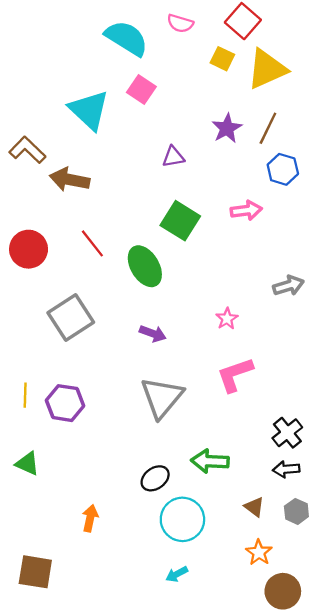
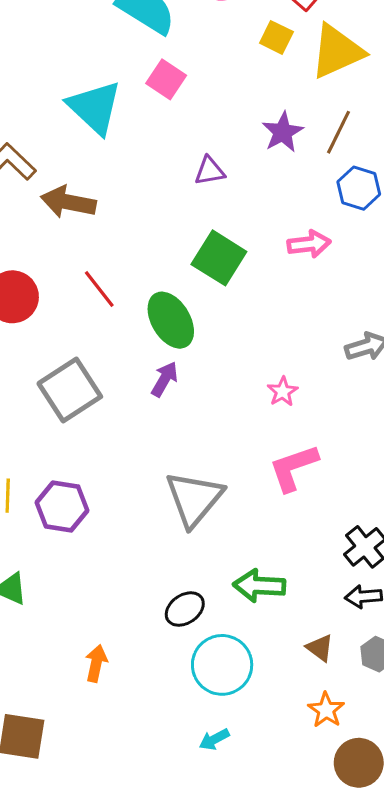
purple arrow: (153, 334) -> (165, 379), moved, turned -80

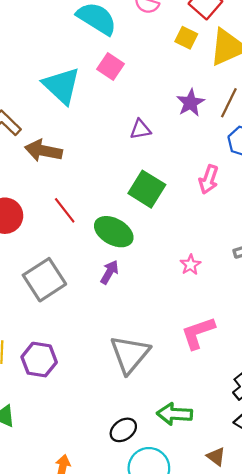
pink arrow: (309, 244) -> (209, 179), turned 116
green ellipse: (171, 320) -> (114, 232), turned -30
pink star: (283, 392) -> (190, 265), moved

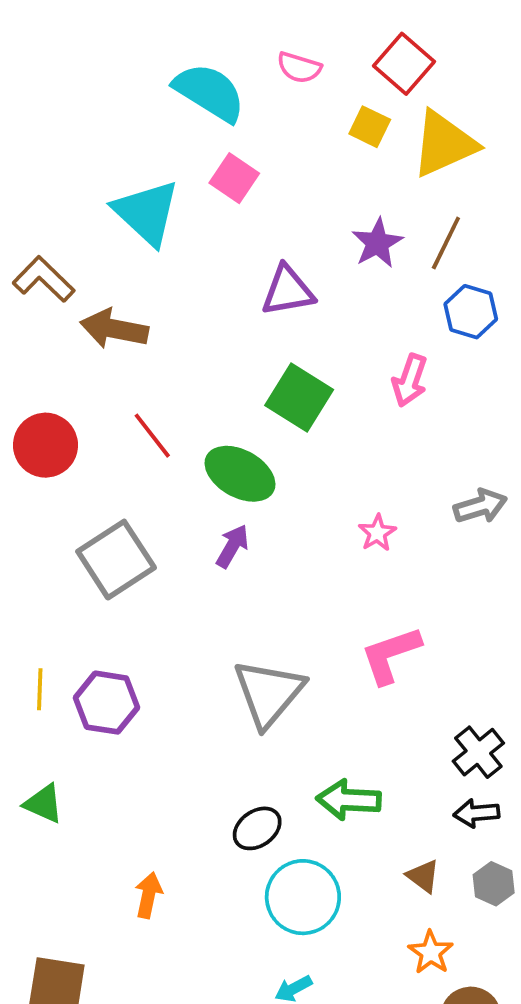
purple triangle: (140, 129) -> (288, 291), size x1.4

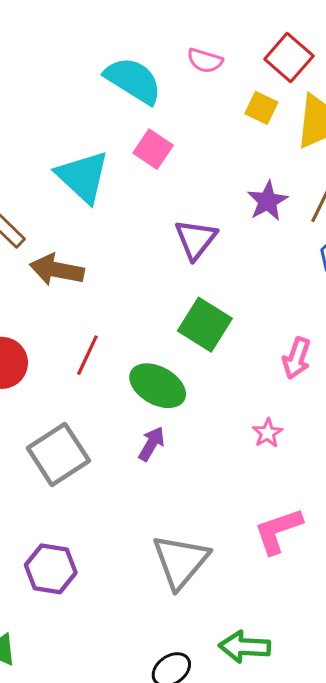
purple triangle: (288, 291) -> (196, 239), turned -42
pink arrow: (410, 380) -> (297, 358), moved
red line: (152, 436) -> (87, 355), turned 63

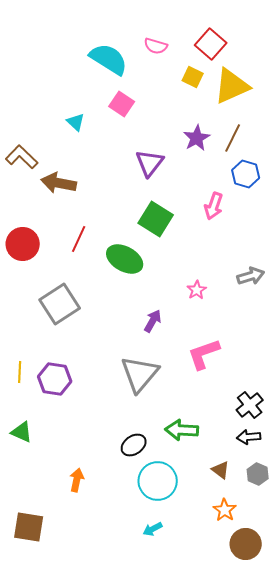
cyan triangle: (83, 177) -> (76, 122), size x0.5
pink arrow: (297, 358) -> (214, 206), moved
purple arrow: (152, 444) -> (153, 321), moved

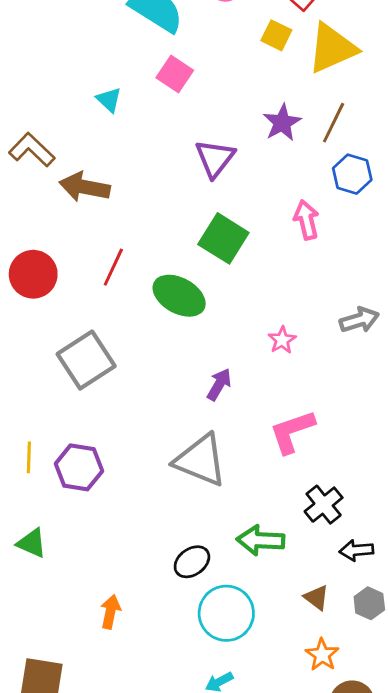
pink arrow: (214, 206) -> (306, 220), turned 148
gray triangle: (140, 374) -> (201, 460), turned -48
black cross: (250, 405) -> (324, 505), moved

